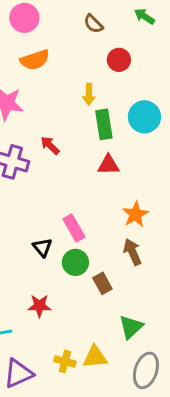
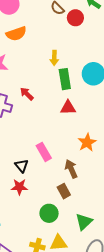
red circle: (119, 60) -> (75, 18), moved
brown arrow: (132, 252) -> (71, 169), moved
green circle: (75, 262) -> (49, 213), moved
red star: (39, 306) -> (19, 187), moved

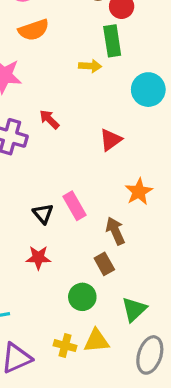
yellow arrow: (54, 58) -> (90, 66), turned -88
green rectangle: (65, 79) -> (112, 41), moved
red triangle: (68, 108) -> (111, 140), turned -35
black triangle: (22, 166) -> (43, 214), moved

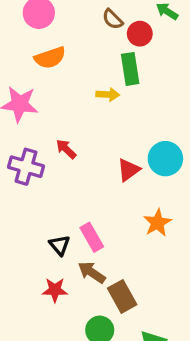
cyan circle: (148, 90) -> (165, 159), moved
brown arrow: (115, 231) -> (92, 272), moved, turned -32
brown rectangle: (104, 264) -> (122, 296), size x1.4

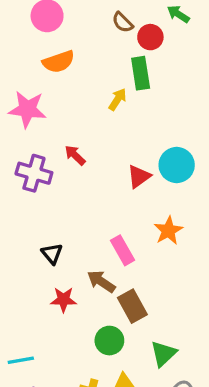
yellow arrow: (108, 95) -> (118, 99), turned -60
pink rectangle: (92, 237) -> (123, 250), moved
black triangle: (60, 245) -> (52, 254), moved

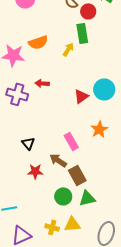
orange semicircle: (59, 62) -> (38, 42), moved
red arrow: (75, 155) -> (42, 83), turned -40
green triangle: (164, 354) -> (87, 198), moved, turned 30

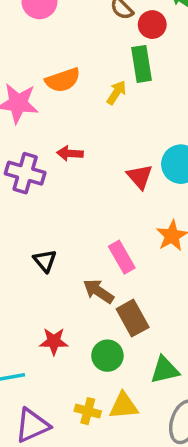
red triangle: (81, 96) -> (140, 177), turned -35
red star: (35, 171) -> (54, 341), moved
green triangle: (87, 198) -> (165, 370), moved

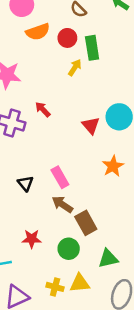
red circle: (152, 25) -> (67, 38), moved
orange semicircle: (63, 80) -> (38, 32), moved
red arrow: (70, 153) -> (43, 109), turned 42
pink rectangle: (122, 257) -> (60, 177), moved

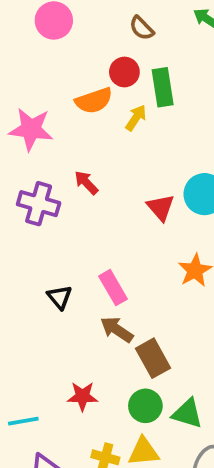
orange semicircle: (38, 32) -> (94, 101), moved
red star: (32, 239) -> (82, 396), moved
green circle: (69, 249) -> (145, 406), moved
green triangle: (108, 259) -> (187, 413), turned 30

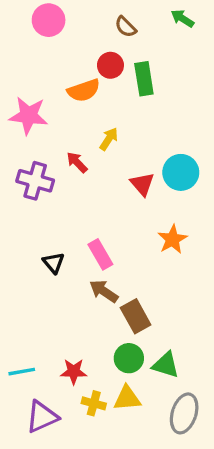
yellow arrow: (136, 118) -> (109, 139), moved
red star: (82, 396) -> (74, 372), moved

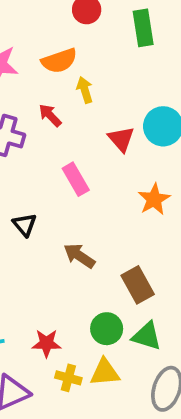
green rectangle: (144, 79) -> (143, 28), moved
orange semicircle: (84, 90) -> (59, 61), moved
yellow arrow: (109, 139) -> (85, 90), turned -50
pink rectangle: (100, 254) -> (76, 179), moved
brown rectangle: (136, 316) -> (138, 285), moved

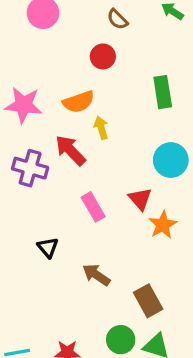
green rectangle: (143, 28) -> (163, 92), moved
red arrow: (50, 115) -> (70, 150), size x1.5
red triangle: (121, 139) -> (140, 199), moved

